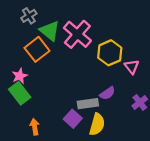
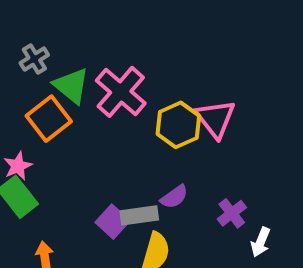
pink triangle: (132, 67) -> (215, 119), moved, size x1.5
purple square: (73, 119) -> (113, 222), moved

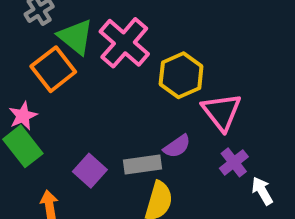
pink triangle: (215, 119) -> (222, 112), moved
purple square: (113, 222) -> (90, 171), moved
white arrow: (261, 242) -> (262, 191), turned 128

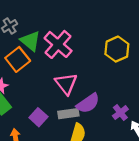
yellow hexagon: (181, 75) -> (117, 49), moved
pink triangle: (222, 112) -> (66, 84), moved
purple semicircle: (177, 146) -> (88, 103), size x1.5

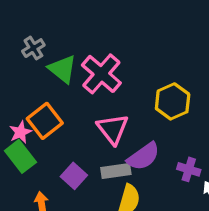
yellow hexagon: (117, 49) -> (173, 101), moved
orange square: (18, 59) -> (45, 121), moved
purple cross: (120, 113) -> (189, 169), turned -35

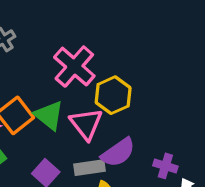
green triangle: (63, 69) -> (49, 115), moved
yellow hexagon: (173, 101) -> (113, 95), moved

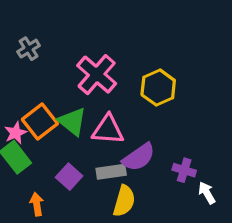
yellow hexagon: (113, 95) -> (158, 88), moved
pink triangle: (86, 124) -> (108, 130), turned -48

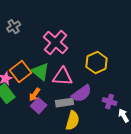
yellow hexagon: (158, 88) -> (97, 63), moved
orange arrow: (37, 204) -> (35, 95), moved, turned -136

